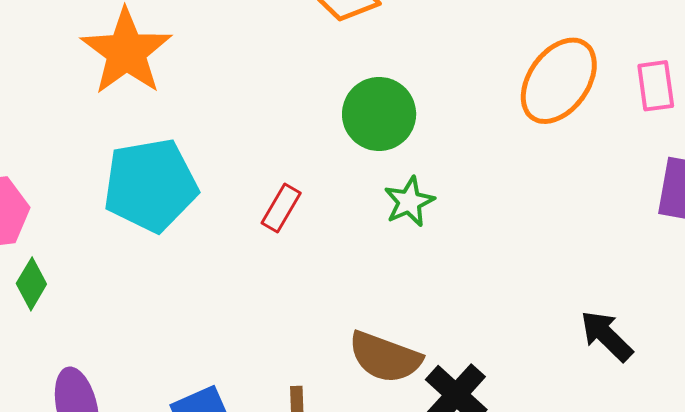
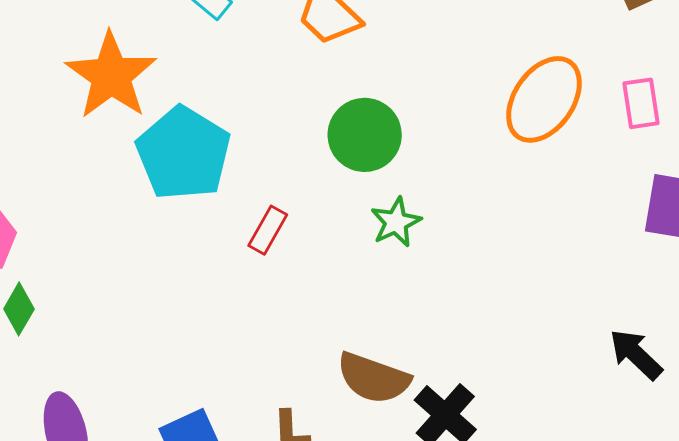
cyan pentagon: (151, 185) -> (183, 153), moved, turned -30
black arrow: (606, 336) -> (636, 354), moved

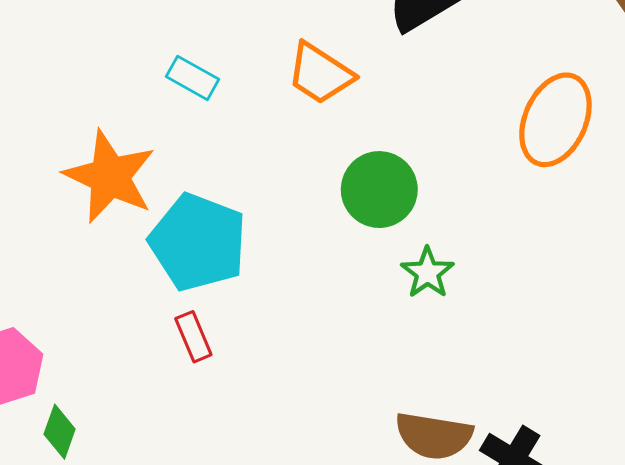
red rectangle: (268, 230) -> (193, 337), moved, turned -42

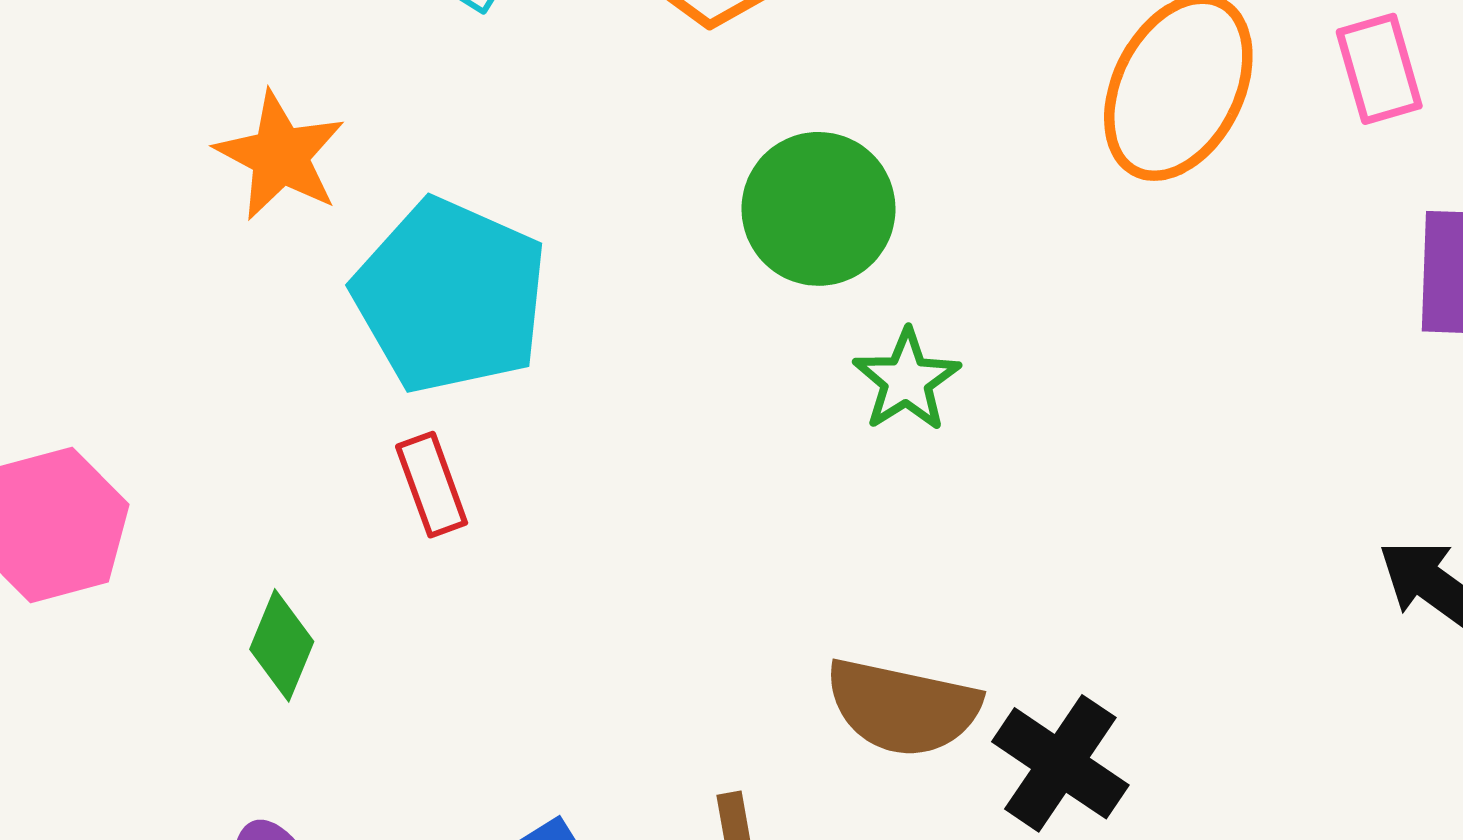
orange star: (110, 177) -> (280, 156), size x0.7
green diamond: (60, 432) -> (282, 645), moved

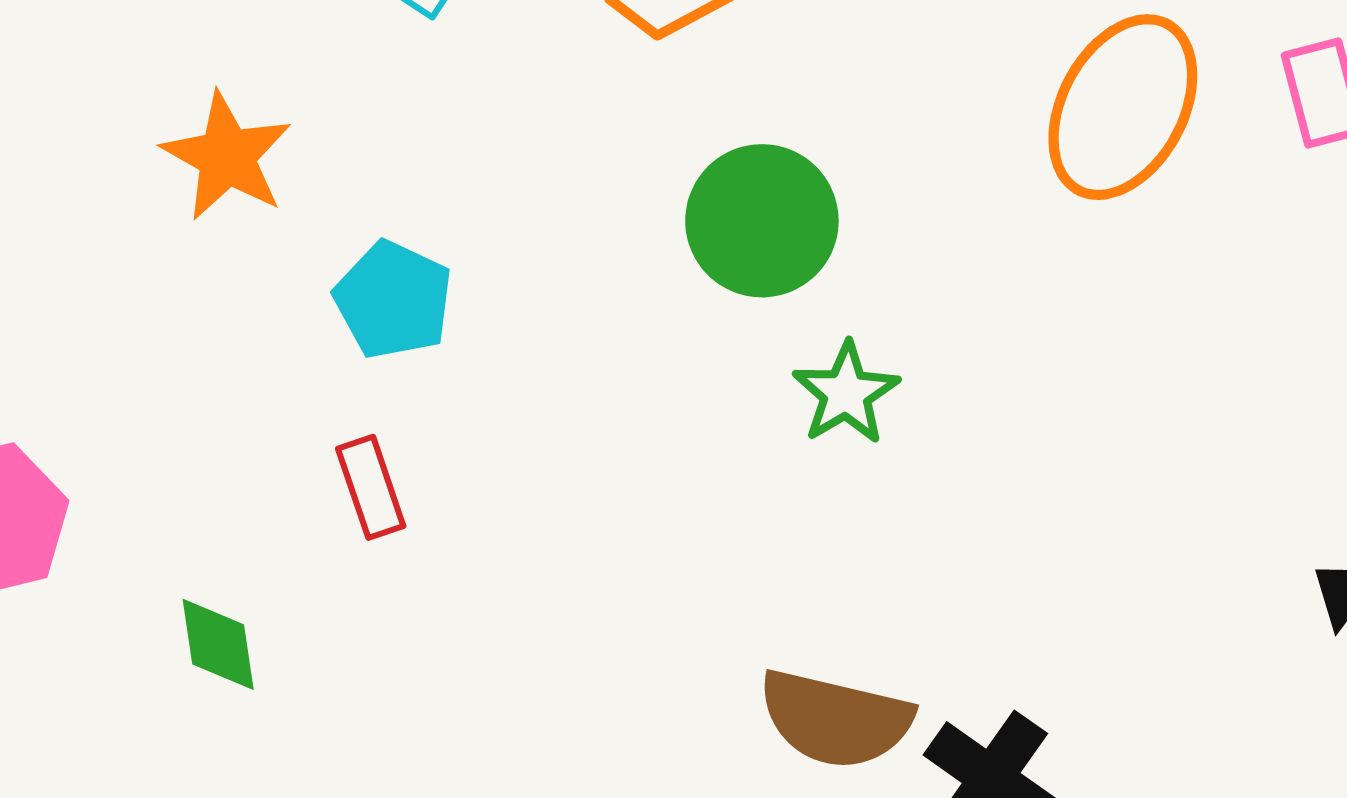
cyan pentagon: (450, 296) -> (393, 300), size x0.6
green diamond: (282, 645) -> (218, 644), turned -32

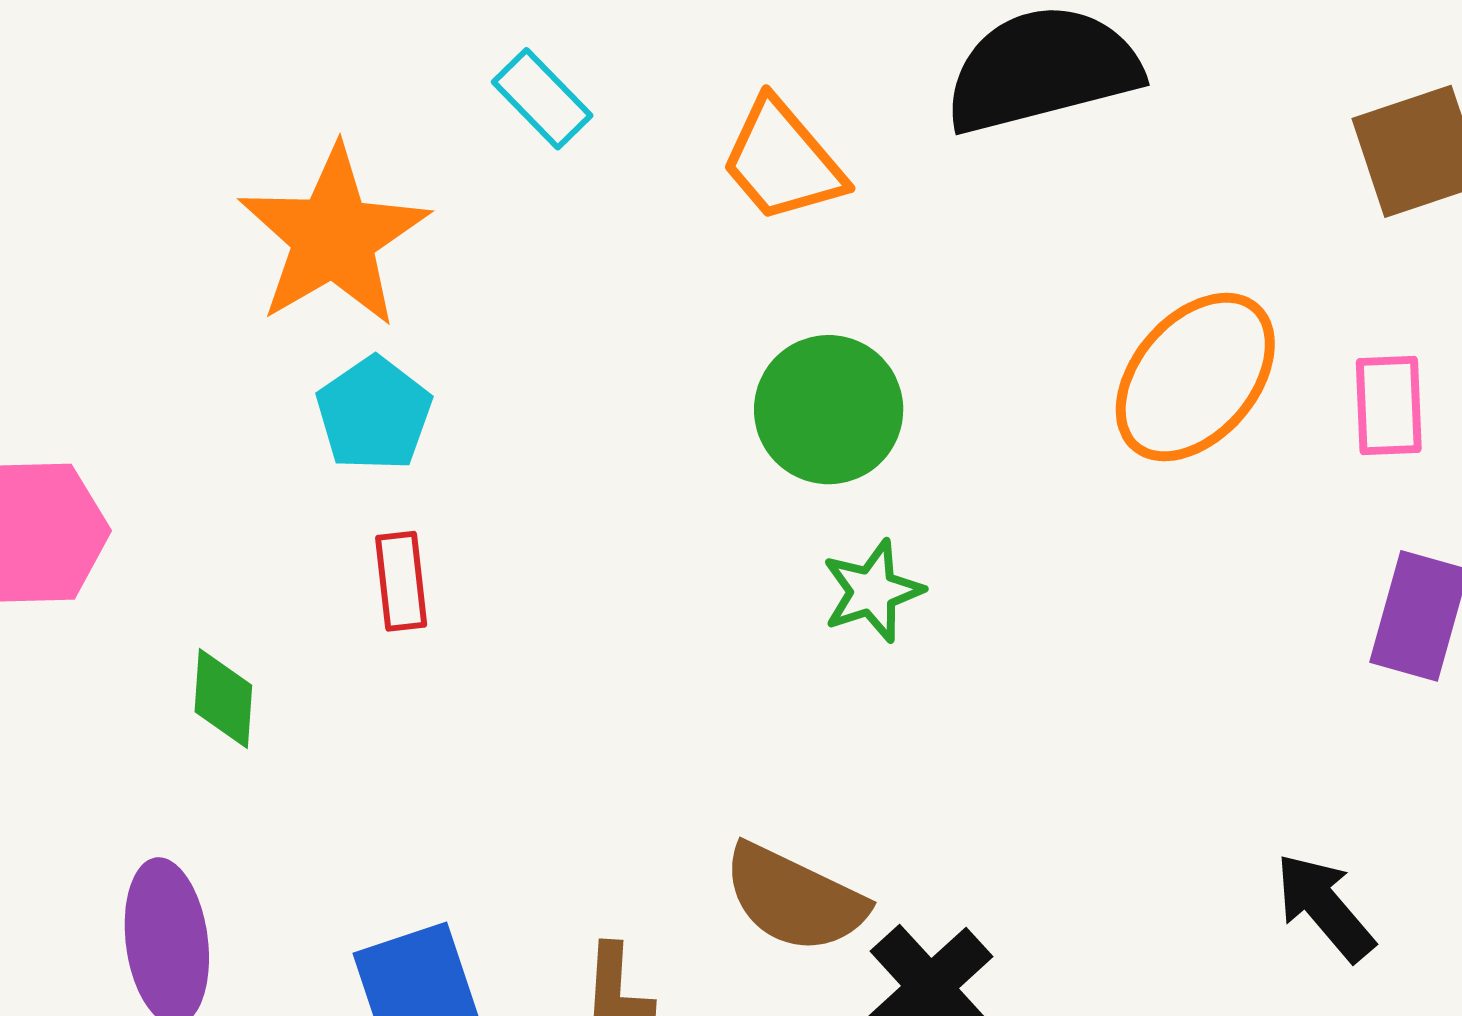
orange star: (227, 157) -> (334, 237), size x1.5
cyan pentagon: (393, 300) -> (374, 414), moved

